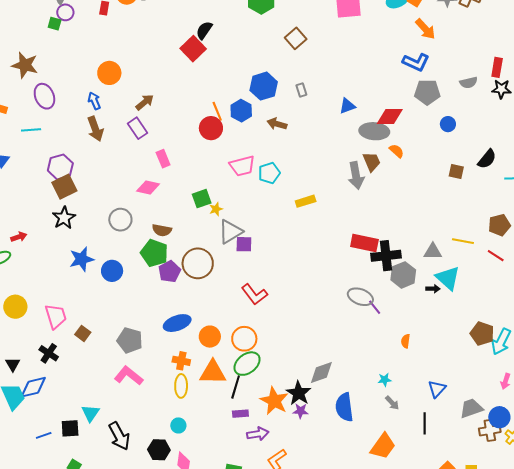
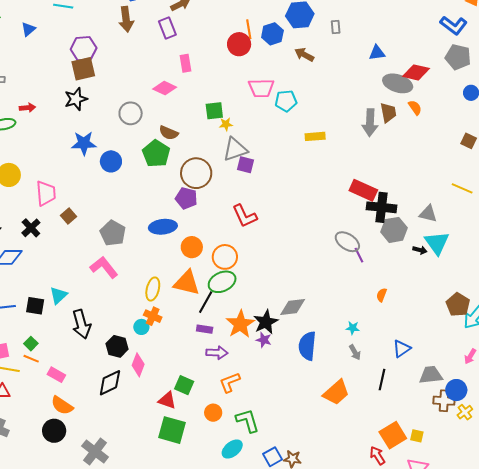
yellow line: (463, 241) -> (462, 188), moved
purple pentagon: (169, 272) -> (186, 198), moved, turned 30
orange cross: (181, 361) -> (153, 316), moved

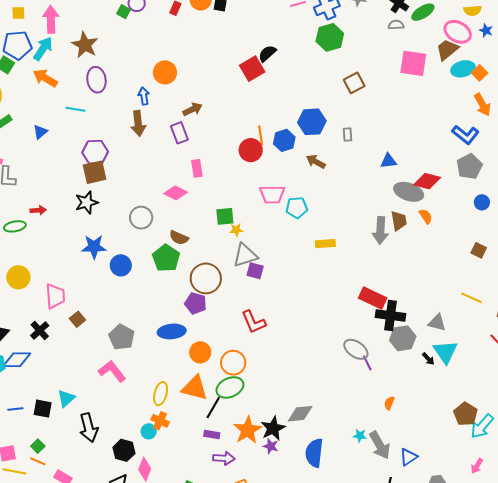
gray pentagon: (458, 57) -> (469, 166), turned 30
black arrow: (420, 250) -> (428, 359), turned 32
gray arrow: (355, 352) -> (380, 445), moved, size x1.8

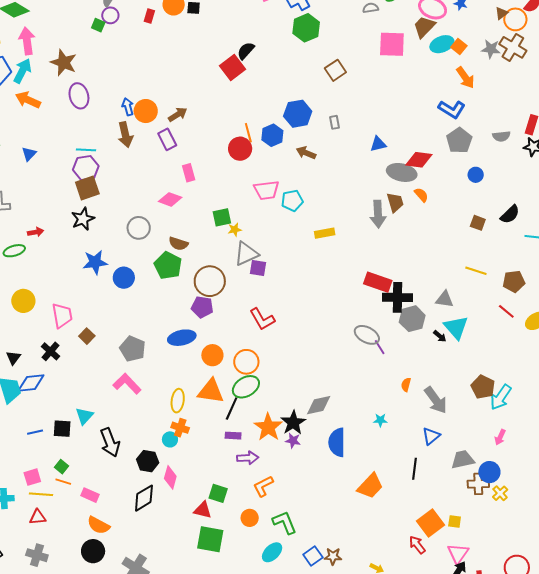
orange circle: (165, 72) -> (146, 111), moved
cyan line: (75, 109) -> (86, 150), moved
gray arrow: (380, 445) -> (436, 400), moved

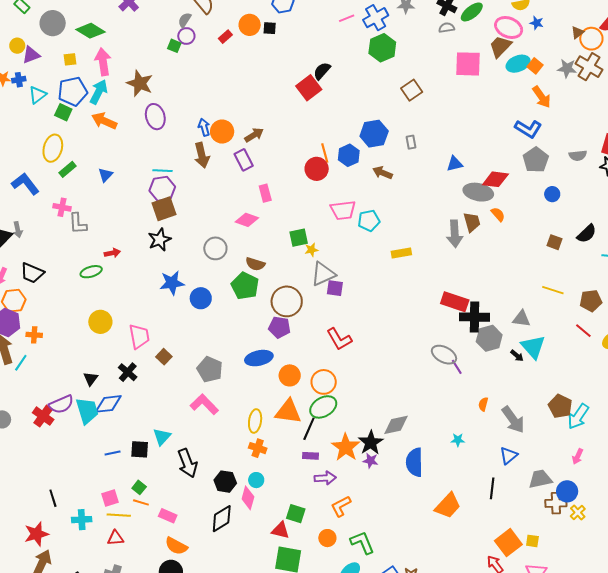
red rectangle: (149, 16) -> (225, 37), turned 32
cyan circle: (170, 439) -> (256, 480), moved

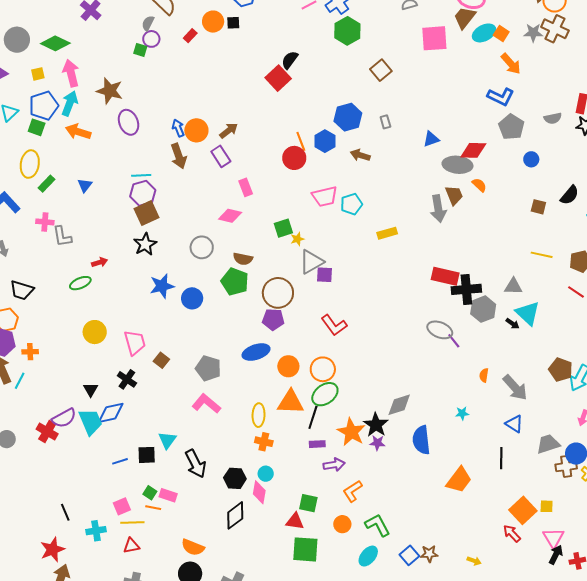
blue triangle: (509, 456) -> (514, 424), turned -42
pink rectangle: (168, 516) -> (168, 495), moved

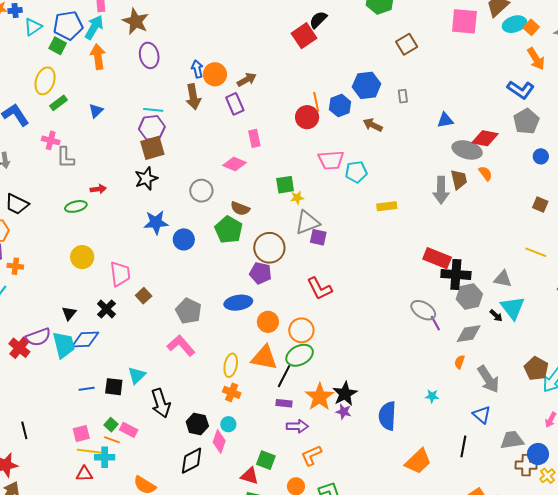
orange arrow: (78, 132) -> (98, 57), turned 55
gray diamond: (399, 405) -> (469, 334), moved
cyan cross: (96, 531) -> (105, 457), moved

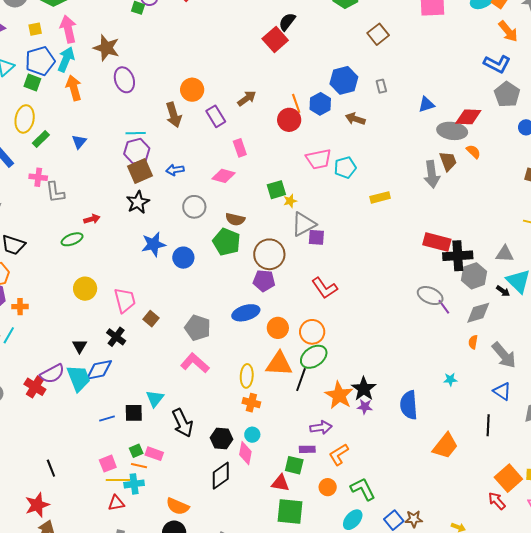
blue arrow: (197, 69) -> (175, 170), moved, turned -78
brown arrow: (247, 80) -> (247, 98), moved
purple rectangle: (284, 403) -> (307, 449), moved
green square: (111, 425) -> (136, 451), turned 32

